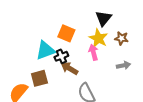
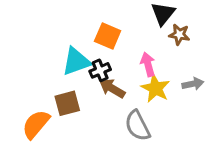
yellow star: (98, 38) -> (155, 88), moved
brown star: (121, 38) -> (179, 35), moved

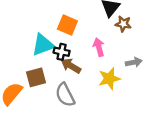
black cross: (100, 70) -> (62, 52), turned 35
yellow star: (155, 88) -> (109, 79), moved, turned 30
gray semicircle: (137, 126) -> (65, 95), moved

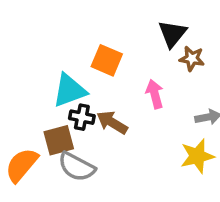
black cross: (62, 52) -> (82, 117), moved
yellow star: (109, 79) -> (197, 156), moved
gray semicircle: (65, 95) -> (77, 167), moved, turned -35

